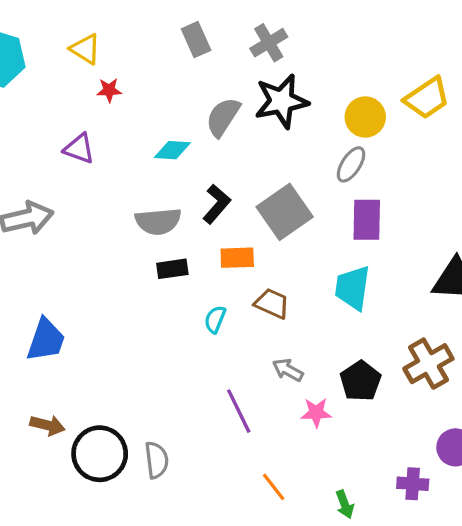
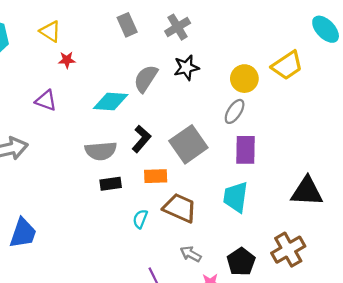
black star: (281, 101) -> (186, 68), size x0.7
cyan diamond: (172, 150) -> (111, 102), size x1.4
brown trapezoid: (272, 304) -> (180, 208), size x1.4

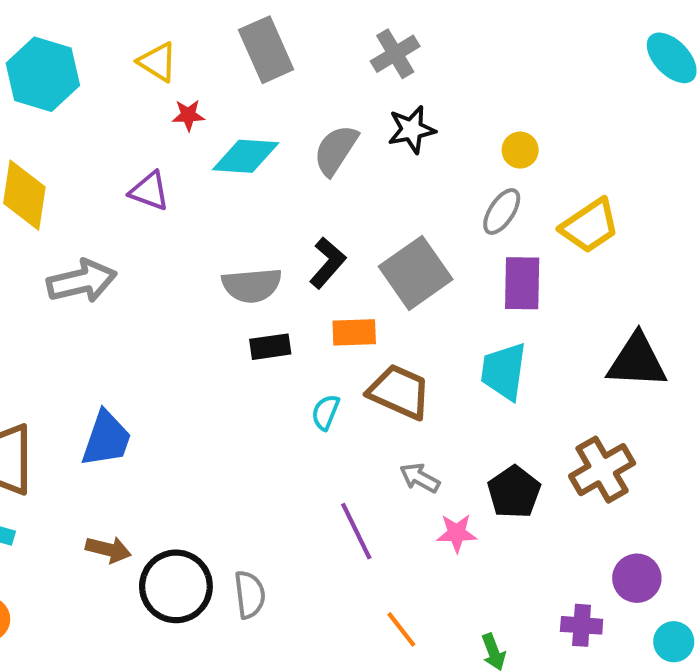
gray rectangle: (127, 25) -> (266, 50), moved, size x1.4
yellow trapezoid: (287, 65) -> (590, 226), moved
yellow circle: (244, 79) -> (520, 150), size x0.7
cyan diamond: (111, 102) -> (246, 156), moved

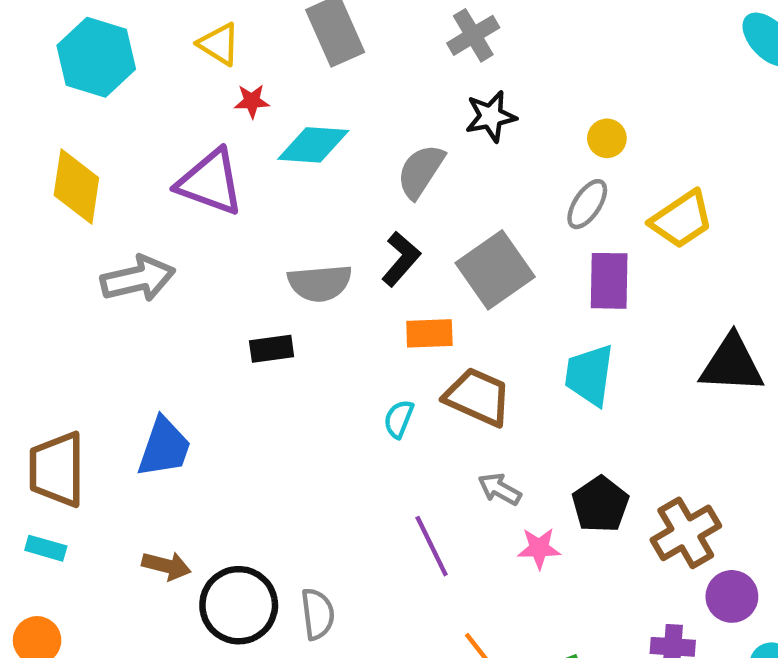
gray semicircle: (336, 150) -> (421, 171), moved
purple triangle: (149, 191) -> (210, 182), size x1.6
black rectangle: (270, 347) -> (272, 349), moved
brown cross: (602, 470) -> (686, 533), moved

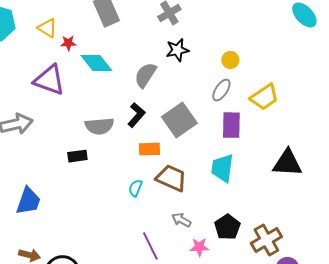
yellow triangle: (219, 44) -> (47, 28), moved
cyan diamond: (313, 145) -> (96, 63), turned 48

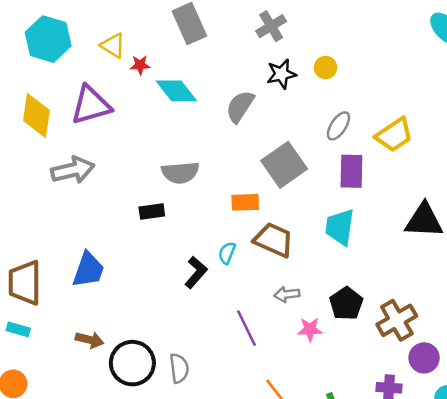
yellow circle: (230, 60) -> (326, 68), moved
purple triangle: (49, 80) -> (91, 105), moved, turned -36
black L-shape: (136, 115) -> (196, 272), moved
gray arrow: (181, 220) -> (287, 294), turned -36

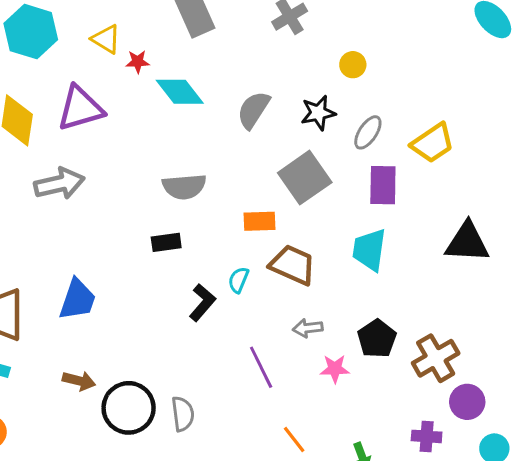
black star: (281, 74) -> (318, 113), moved
black rectangle: (152, 211) -> (166, 242), moved

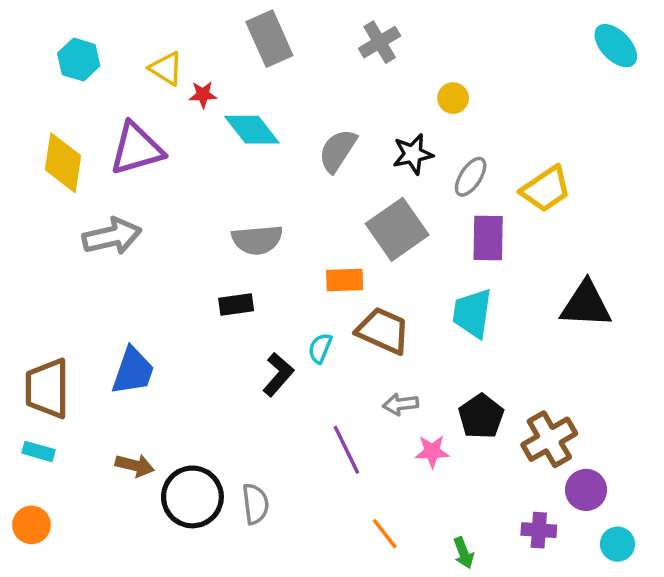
cyan hexagon: (31, 32) -> (79, 60), size x0.7

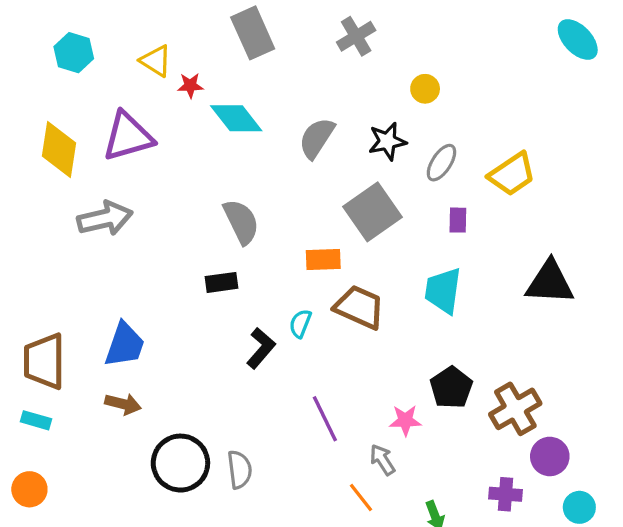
purple rectangle: (488, 238) -> (458, 220), size x0.6
gray semicircle: (257, 240) -> (241, 222), turned -111
gray arrow: (401, 404) -> (382, 460), moved, turned 64
brown arrow: (135, 465) -> (123, 404), moved

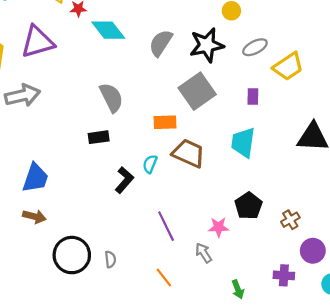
black star: (387, 141) -> (207, 45), size x1.4
gray ellipse: (441, 163) -> (255, 47), moved, turned 30
brown cross: (515, 409) -> (290, 220), size x0.6
gray semicircle: (240, 470) -> (110, 259), size x0.7
orange line: (361, 497) -> (164, 278), moved

